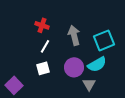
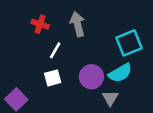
red cross: (42, 25) -> (40, 24), moved
gray arrow: (74, 35) -> (78, 24), moved

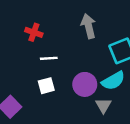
gray arrow: (78, 24) -> (88, 26), moved
white line: (55, 50) -> (49, 58), turned 56

